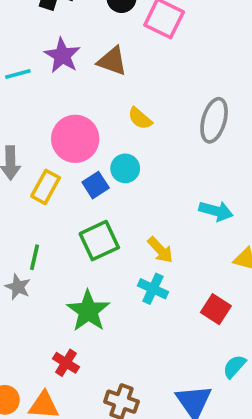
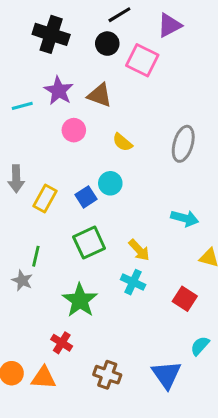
pink circle: (75, 139) -> (74, 130), moved, size x0.6

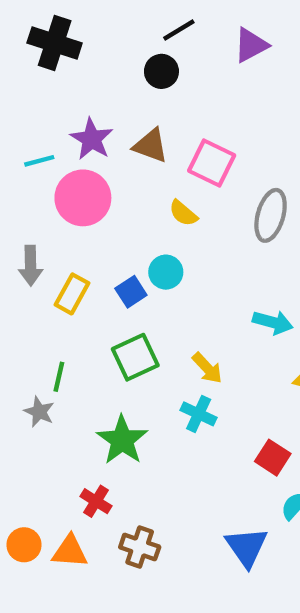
black cross: (51, 34) -> (55, 43), moved
pink square: (142, 60) -> (212, 163), moved
pink circle: (74, 130) -> (83, 198), moved, size x1.6
red square: (185, 299) -> (273, 458), moved
brown cross: (107, 375) -> (140, 547), moved

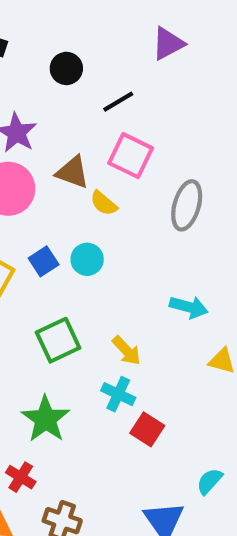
black line: (179, 30) -> (118, 102), moved
black circle: (161, 71) -> (66, 68), moved
brown triangle: (151, 146) -> (73, 172), moved
blue square: (131, 292) -> (44, 261), moved
red square: (273, 458) -> (147, 429), moved

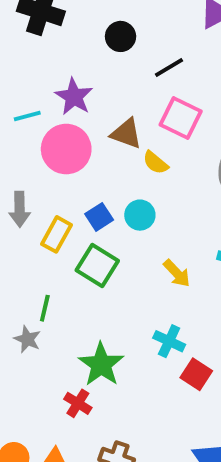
green square: (58, 340) -> (97, 265), moved, turned -33
yellow arrow: (127, 351) -> (177, 273), moved
red cross: (21, 477) -> (78, 403), moved

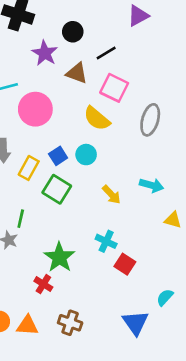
purple star: (74, 97) -> (45, 53), moved
brown triangle: (126, 134) -> (77, 73), moved
yellow semicircle: (155, 163) -> (97, 119), size x1.5

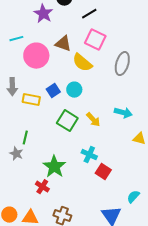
brown triangle: (77, 73) -> (63, 44), moved
yellow rectangle: (29, 168) -> (31, 100), turned 72
green square: (57, 189) -> (67, 121), moved

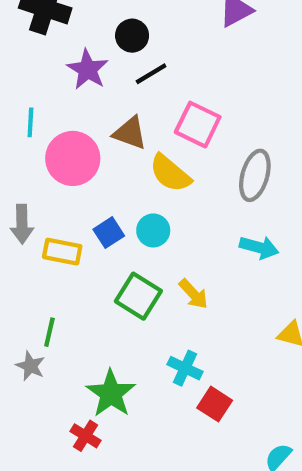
black line: (89, 14) -> (151, 74), moved
cyan line: (16, 39) -> (30, 122), turned -72
cyan arrow: (123, 113) -> (259, 247), moved

